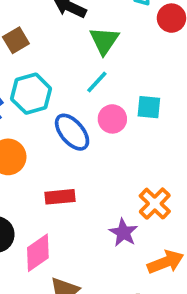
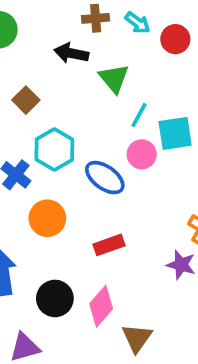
cyan line: (97, 82) -> (139, 115), moved
cyan square: (149, 107) -> (175, 133), size x1.4

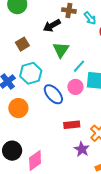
black arrow: (71, 53) -> (52, 26), turned -54
green triangle: (114, 78) -> (61, 50), moved
red rectangle: (109, 245) -> (72, 125), moved

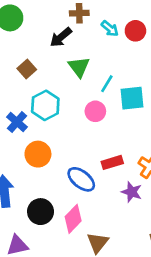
cyan arrow: (90, 18) -> (110, 29), moved
pink circle: (75, 87) -> (95, 111), moved
blue ellipse: (53, 94) -> (81, 179), moved

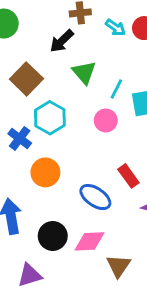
brown square: (27, 69) -> (26, 79), size x1.5
red rectangle: (112, 162) -> (128, 176), turned 75
pink diamond: (73, 219) -> (89, 241), turned 48

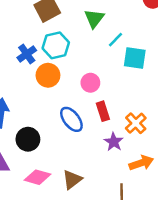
pink circle: (106, 120) -> (90, 83), moved
orange circle: (45, 172) -> (48, 75), moved
pink diamond: (89, 241) -> (38, 177), moved

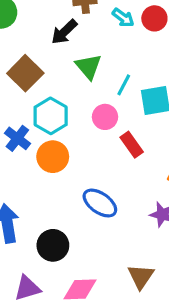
pink circle: (90, 83) -> (105, 117), moved
red rectangle: (103, 111) -> (132, 145), moved
brown triangle: (72, 179) -> (141, 276), moved

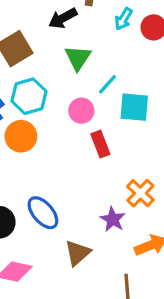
cyan arrow: (123, 18) -> (123, 19), turned 70
blue ellipse: (100, 203) -> (43, 213), moved
brown triangle: (141, 276) -> (78, 253), moved

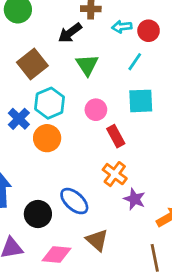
cyan arrow: (123, 19) -> (122, 27), turned 60
cyan line: (107, 84) -> (135, 62), moved
orange cross: (140, 193) -> (115, 174), moved
brown triangle: (78, 253) -> (97, 240), moved, turned -30

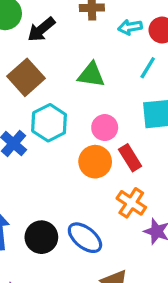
black arrow: (70, 33) -> (41, 29), moved
green triangle: (87, 65) -> (91, 75), turned -45
orange circle: (47, 138) -> (95, 162), moved
black circle: (38, 214) -> (41, 237), moved

